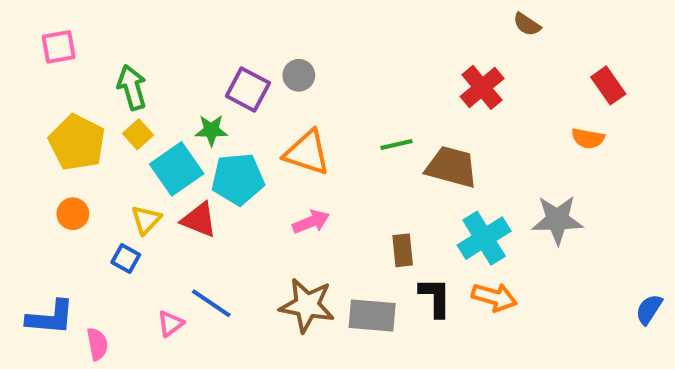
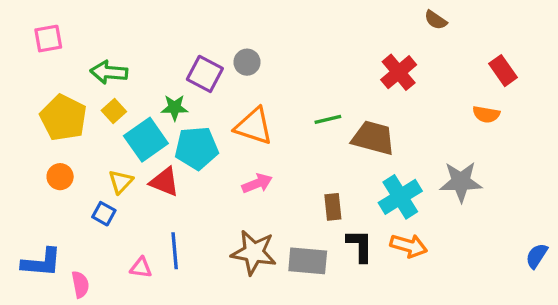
green arrow: (132, 87) -> (109, 72), turned -69
blue line: (211, 303) -> (175, 251), turned 51
pink triangle: (171, 324) -> (141, 268), turned 45

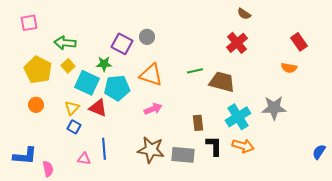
brown semicircle: (436, 20) -> (244, 14), moved
cyan square: (146, 140) -> (87, 83), turned -30
blue square: (104, 214) -> (74, 127), moved

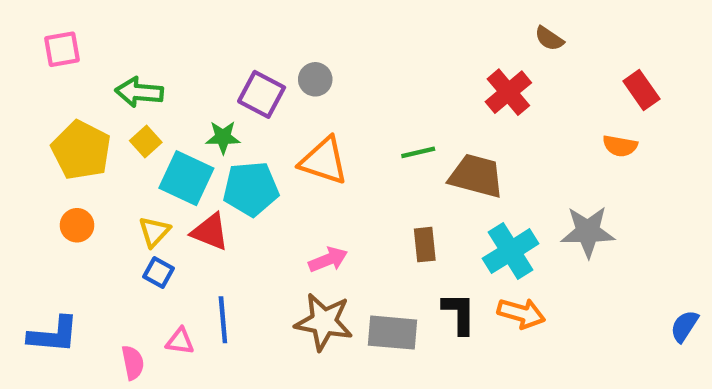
brown semicircle: (244, 14) -> (549, 39), moved
pink arrow: (153, 109) -> (328, 260), moved
brown rectangle: (198, 123) -> (425, 245), moved
pink semicircle: (48, 169) -> (133, 363), moved

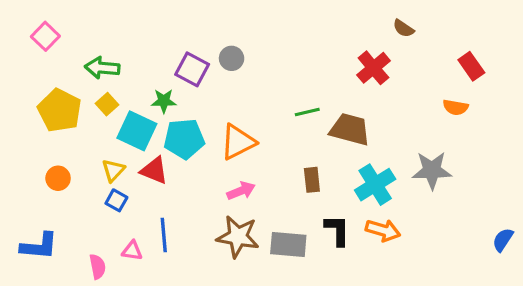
pink square: (62, 49) -> (45, 36), turned -36
orange triangle: (324, 161) -> (238, 142), moved, turned -45
orange circle: (77, 225) -> (58, 178), moved

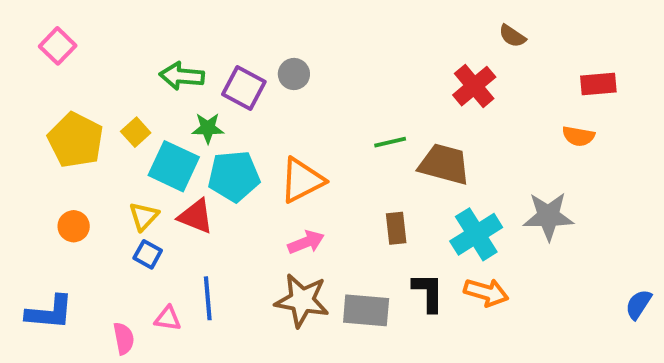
red rectangle: (471, 66) -> (598, 84), turned -60
green arrow: (102, 68) -> (182, 76), moved

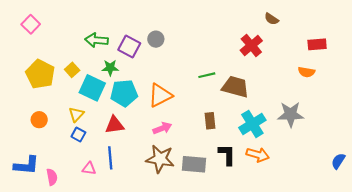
red triangle: (196, 216) -> (114, 125), moved, turned -30
pink semicircle: (124, 338) -> (52, 177), moved

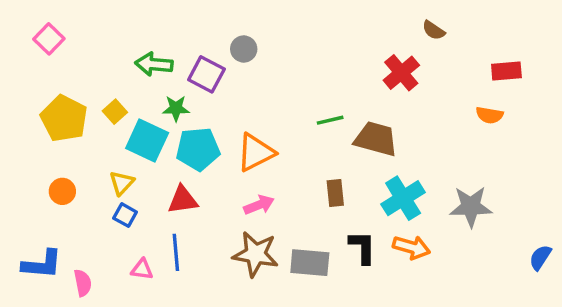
gray circle: (156, 39) -> (244, 49), moved
gray star: (291, 114) -> (471, 207), moved

